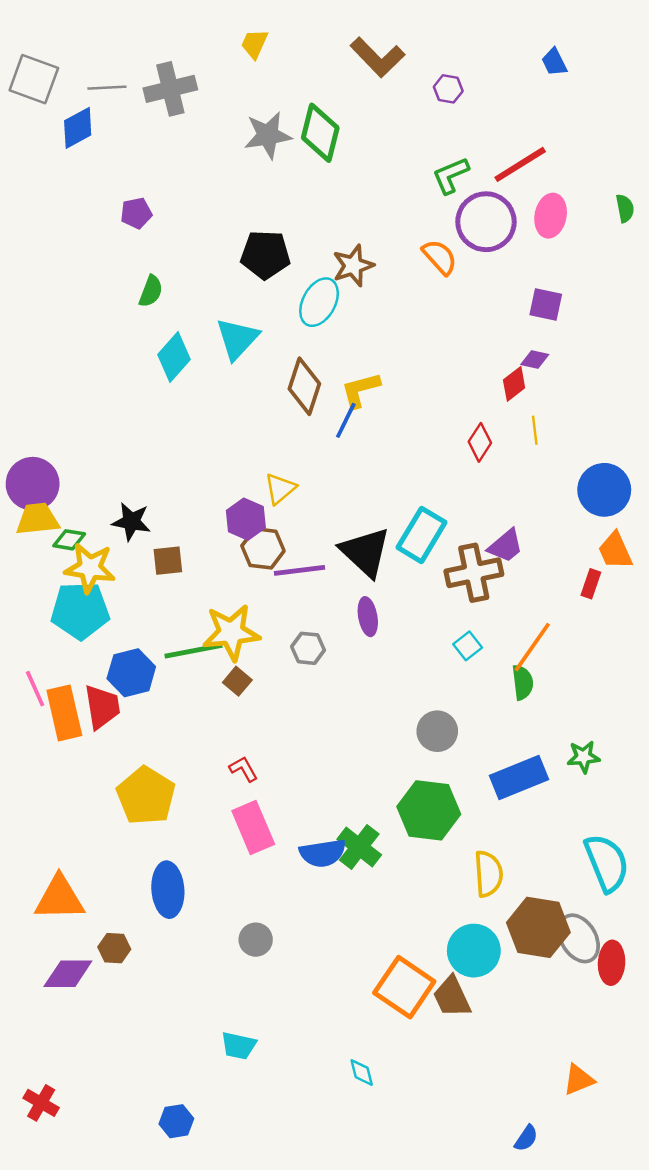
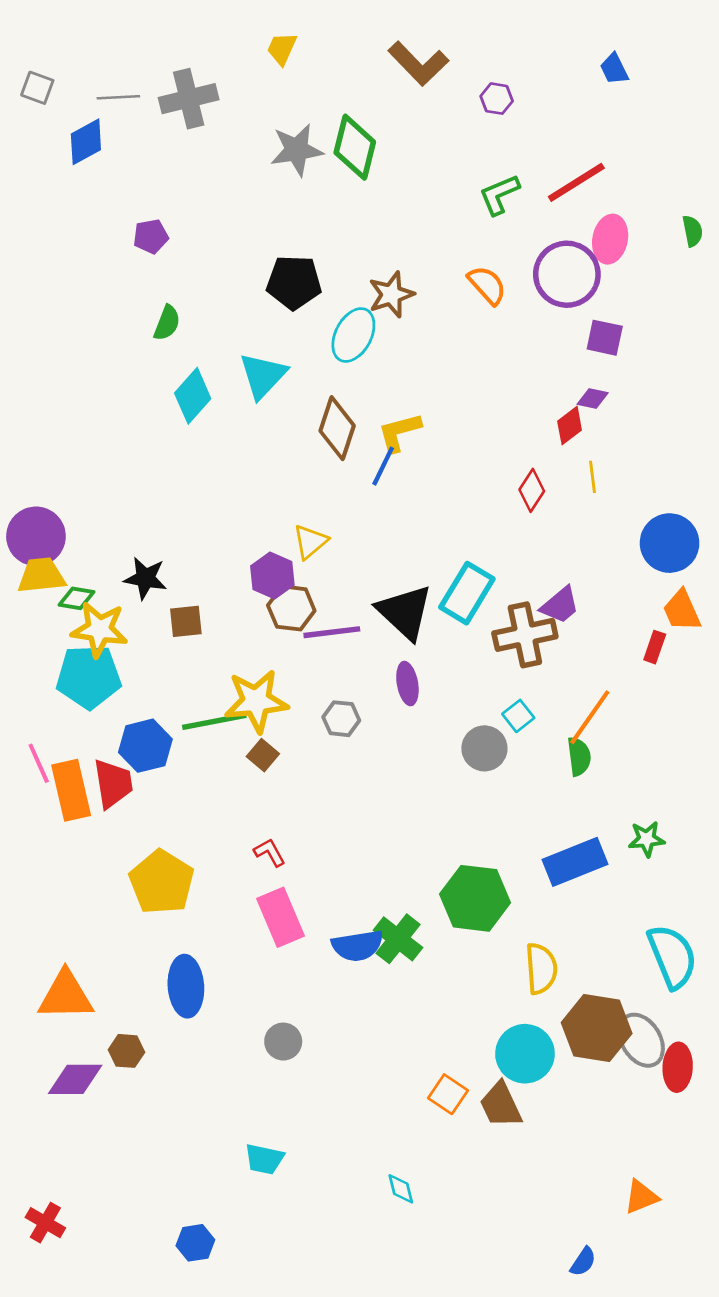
gray square: (34, 79) -> (37, 88), size x0.6
purple circle: (486, 222) -> (567, 274), moved
gray circle: (437, 731) -> (484, 748), moved
orange square: (404, 987) -> (448, 1094), size x0.6

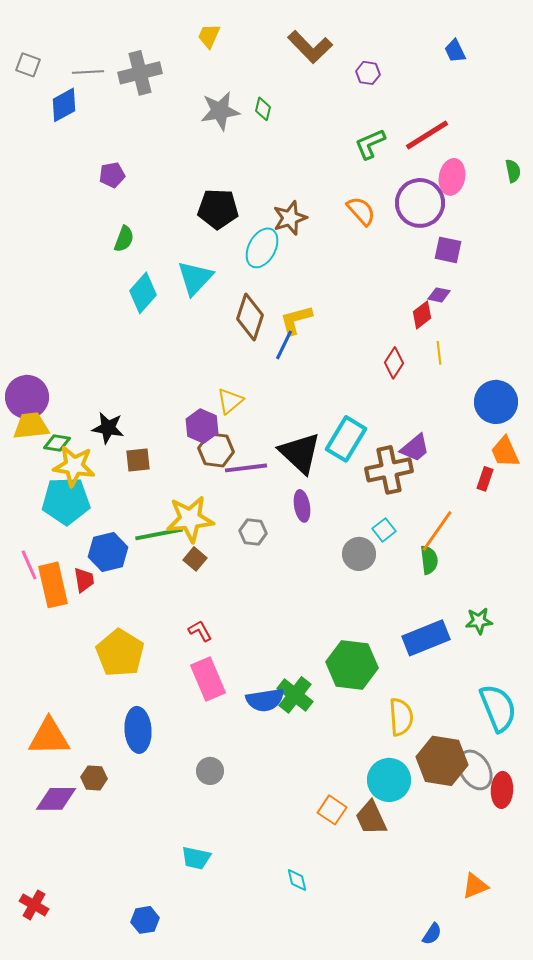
green diamond: (355, 147) -> (263, 109), size x0.5
red trapezoid: (113, 784) -> (84, 580), size x0.7

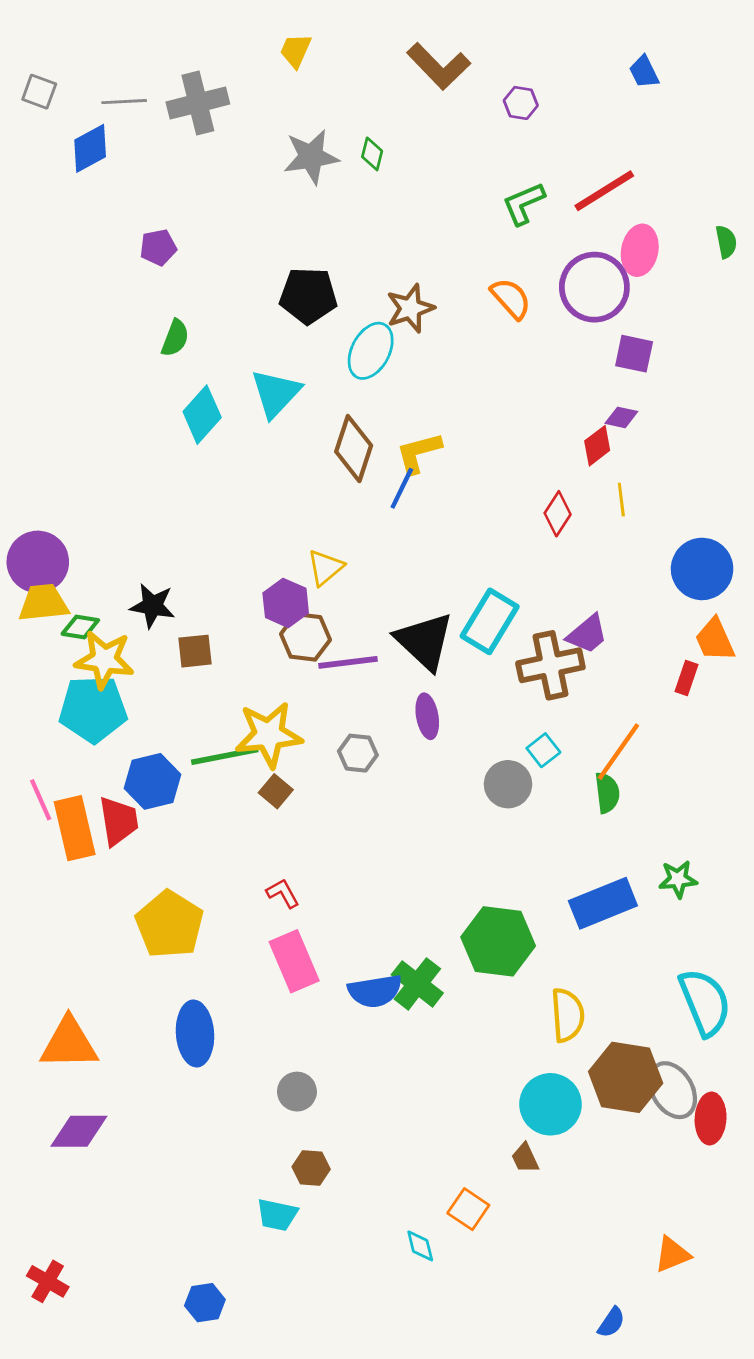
red trapezoid: (84, 580) -> (119, 821), size x1.4
brown hexagon: (94, 778) -> (311, 1168), moved
orange square: (332, 810) -> (468, 1209), moved
brown trapezoid: (371, 818) -> (525, 1158), size x0.6

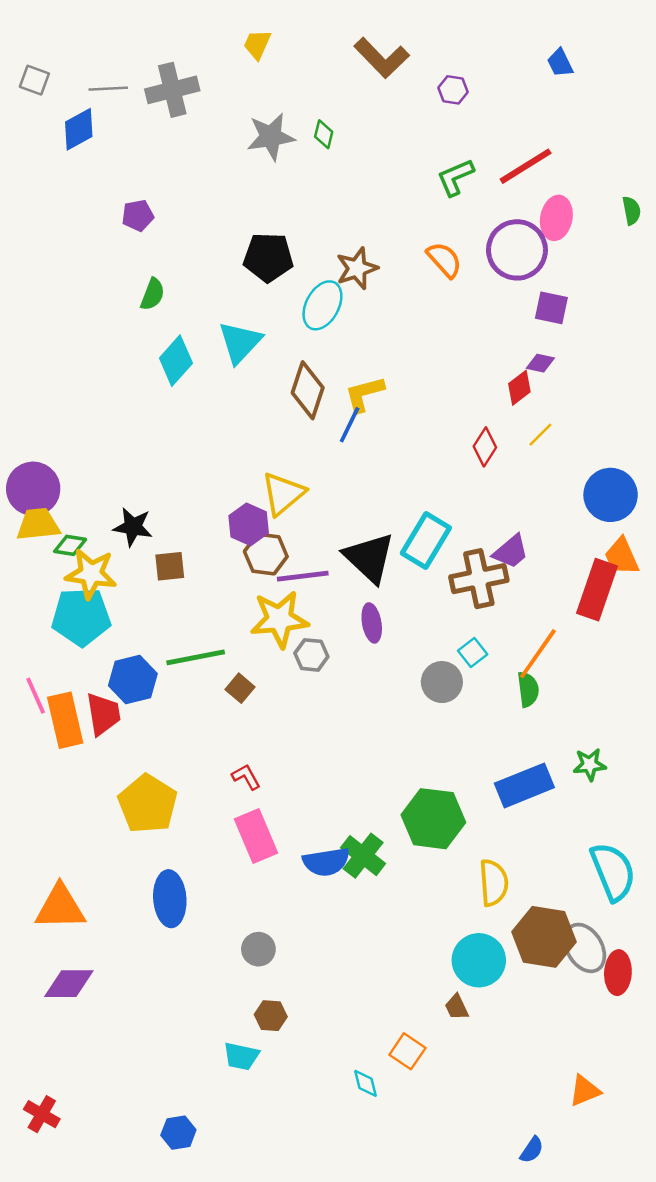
yellow line: (621, 500) -> (540, 435), turned 52
yellow triangle: (325, 568) -> (283, 494), size x1.4
red rectangle: (686, 678) -> (597, 590), size x2.0
yellow star: (269, 735) -> (279, 619), moved

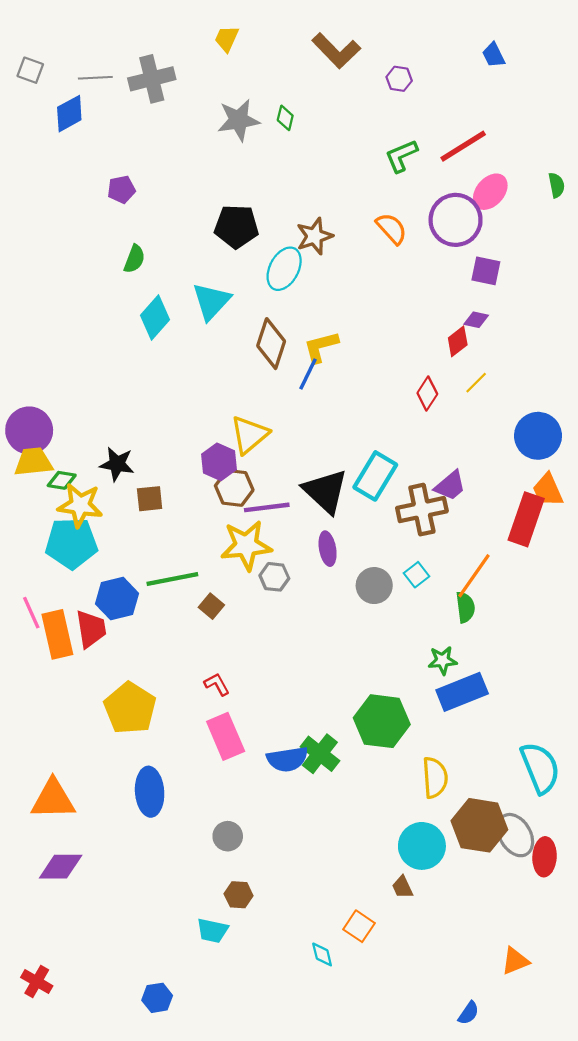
pink ellipse: (556, 218) -> (490, 192), turned 30
gray circle: (442, 682) -> (374, 586), moved
green star: (590, 765) -> (443, 660), moved

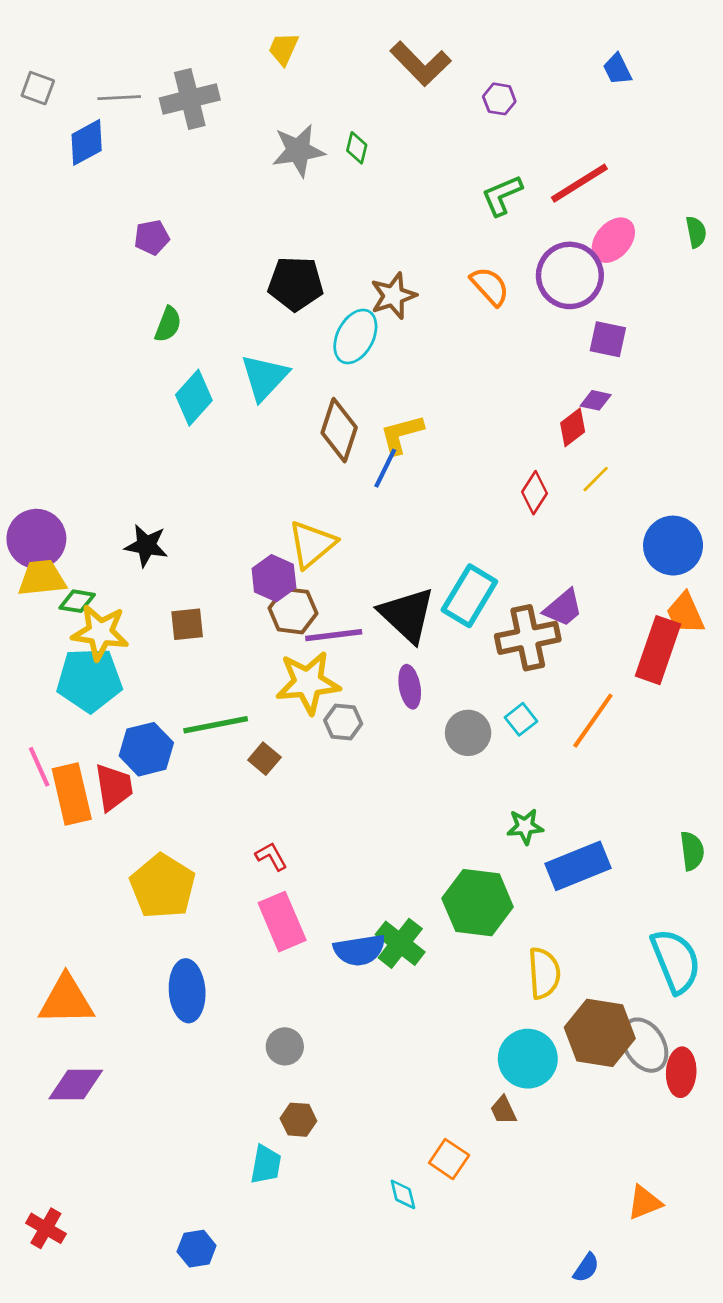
black star: (117, 464) -> (146, 546), moved
green semicircle: (465, 607) -> (692, 851), moved
green star: (443, 660) -> (525, 827), moved
cyan trapezoid: (213, 931) -> (266, 1165), turned -92

